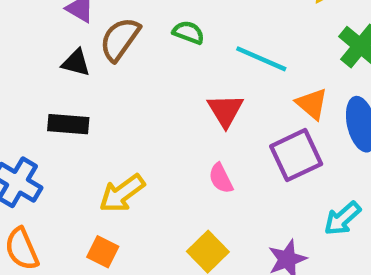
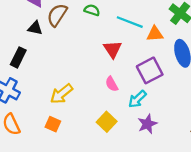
orange triangle: (312, 104) -> (155, 34), moved, turned -42
black rectangle: (68, 124) -> (18, 57), moved, turned -66
cyan arrow: (342, 218) -> (137, 99), moved

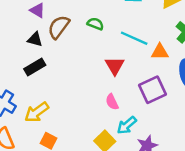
black rectangle: (18, 57) -> (35, 67), moved, turned 30
yellow arrow: (61, 94) -> (37, 112), moved
cyan arrow: (137, 99) -> (127, 125), moved

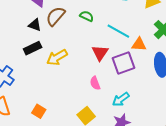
purple square: (152, 90) -> (123, 63), moved
yellow arrow: (37, 112) -> (57, 57), moved
cyan arrow: (127, 125) -> (121, 99), moved

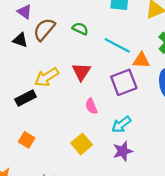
black rectangle: (33, 48) -> (26, 98), moved
red triangle: (100, 53) -> (81, 72), moved

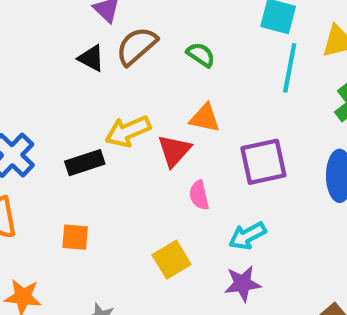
cyan line: (117, 45) -> (290, 68), moved, turned 64
orange triangle: (141, 60) -> (205, 118), moved
red triangle: (81, 72) -> (174, 151), moved
orange square: (27, 140) -> (75, 237), turned -35

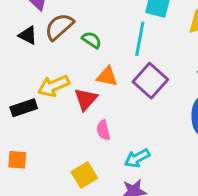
green semicircle: (201, 55) -> (92, 40), moved
cyan line: (290, 68) -> (140, 39), moved
purple square: (263, 162) -> (150, 81), moved, turned -36

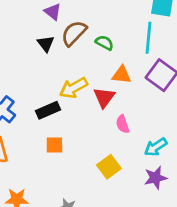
black triangle: (28, 35) -> (46, 44), turned 30
orange square: (17, 160) -> (54, 145), moved

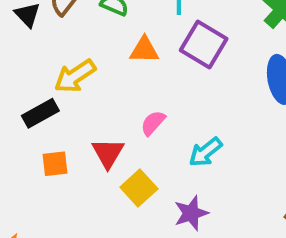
red triangle: (104, 97) -> (108, 153), moved
pink semicircle: (123, 124) -> (153, 123), turned 66
purple star: (155, 178) -> (191, 213), moved

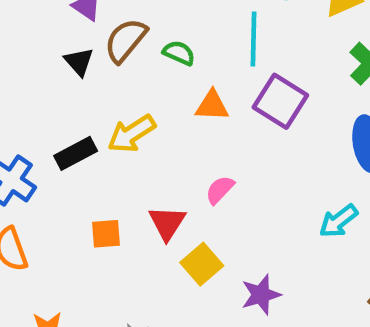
black rectangle: (40, 113) -> (76, 153), moved
cyan arrow: (205, 152) -> (338, 221), moved

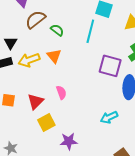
black triangle: (79, 62) -> (11, 43), moved
purple square: (280, 101) -> (110, 66), moved, turned -30
orange triangle: (212, 106) -> (54, 56), moved, turned 35
pink semicircle: (220, 190) -> (61, 93), turned 104

